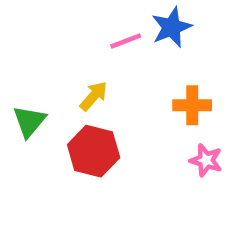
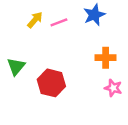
pink line: (126, 41) -> (59, 22), moved
yellow arrow: (94, 96) -> (35, 20), moved

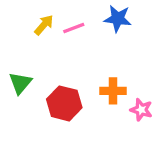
blue star: (94, 15) -> (118, 19), turned 30
orange cross: (106, 58) -> (113, 91), moved

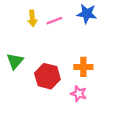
yellow arrow: (44, 25) -> (32, 18), turned 133
pink star: (141, 110) -> (79, 94), moved

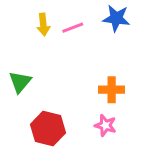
red hexagon: (47, 76) -> (48, 129), moved

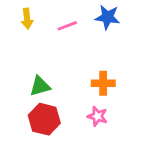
yellow arrow: (43, 24) -> (27, 19), moved
green triangle: (20, 82) -> (40, 86), moved, turned 35

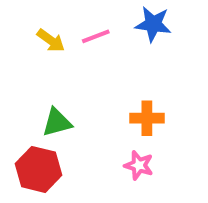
yellow arrow: (27, 19) -> (51, 40), moved, turned -48
red hexagon: (44, 119) -> (39, 169), moved

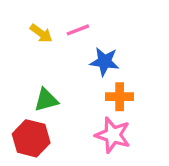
blue star: (153, 24) -> (105, 62), moved
pink star: (139, 165) -> (113, 135), size x1.5

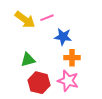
yellow arrow: (41, 33) -> (25, 20), size x1.5
red hexagon: (31, 138) -> (39, 83), moved

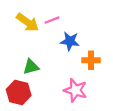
orange cross: (72, 58) -> (91, 60), moved
red hexagon: (39, 83) -> (19, 92), moved

